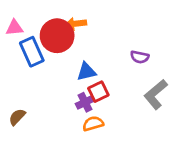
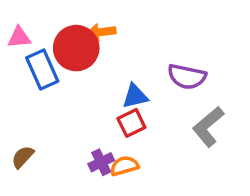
purple semicircle: (140, 57) -> (187, 77), size x1.5
blue triangle: (86, 72) -> (135, 96), moved
purple cross: (85, 102) -> (101, 162), moved

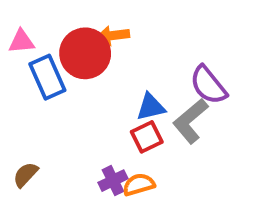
purple semicircle: (187, 77) -> (208, 85), turned 39
gray L-shape: (208, 127) -> (190, 121), moved

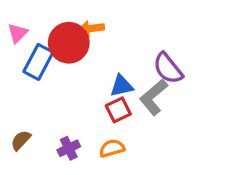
pink triangle: (22, 41) -> (18, 33), turned -40
blue rectangle: (47, 77) -> (38, 62), turned 52
purple cross: (113, 181) -> (69, 148), moved

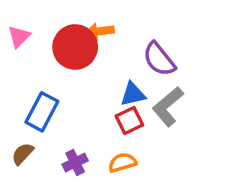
blue rectangle: (38, 62) -> (42, 112), moved
purple semicircle: (168, 68) -> (159, 59), moved

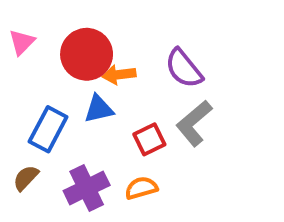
orange arrow: (100, 31) -> (119, 75), moved
blue triangle: (133, 94) -> (99, 109), moved
purple cross: (75, 163) -> (87, 188), size x1.5

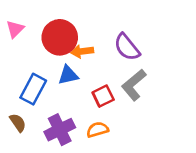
brown semicircle: (26, 178) -> (18, 123), turned 102

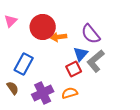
blue triangle: (68, 75) -> (81, 54), moved, turned -35

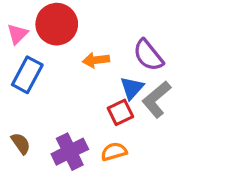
red circle: (43, 27) -> (57, 24), moved
blue rectangle: (24, 64) -> (27, 75), moved

